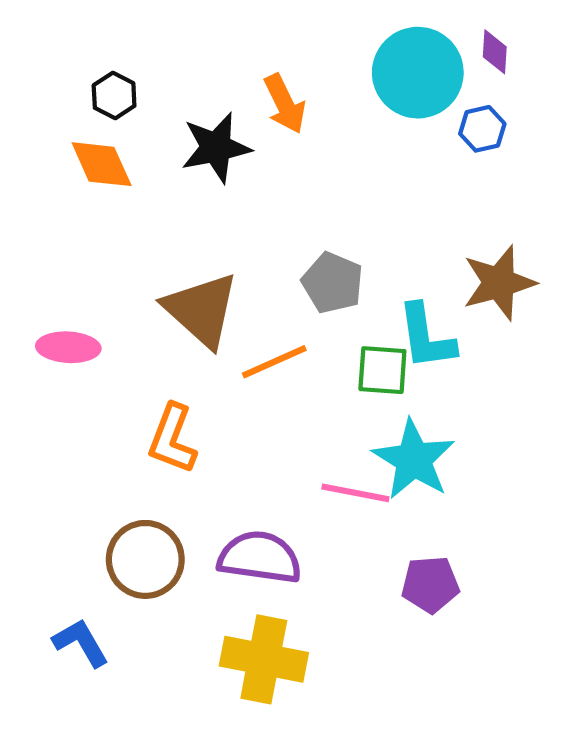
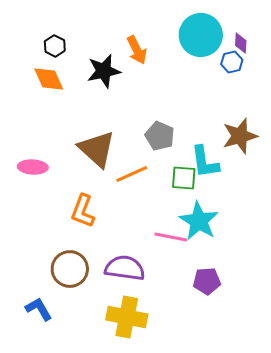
purple diamond: (495, 52) -> (241, 43), moved

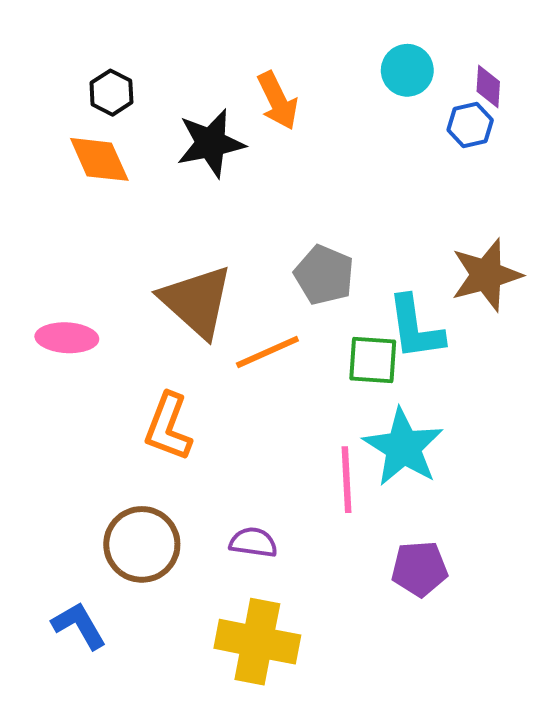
cyan circle: (201, 35) -> (407, 70), size x0.6
pink line: (171, 237) -> (346, 480), turned 76
purple semicircle: (125, 268) -> (253, 542), size x0.6

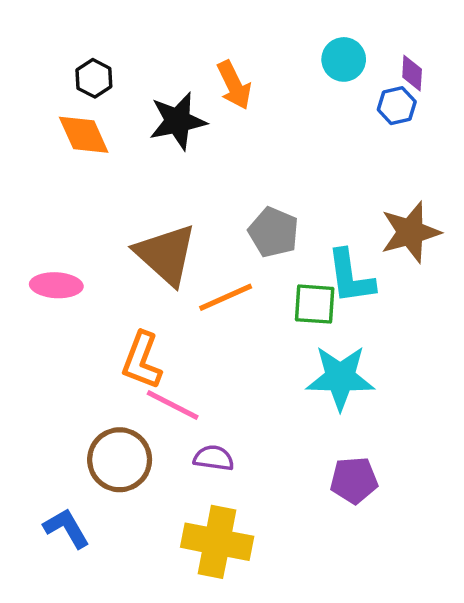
cyan star: (403, 447) -> (340, 378), turned -30
pink line: (346, 480) -> (173, 405), moved, turned -60

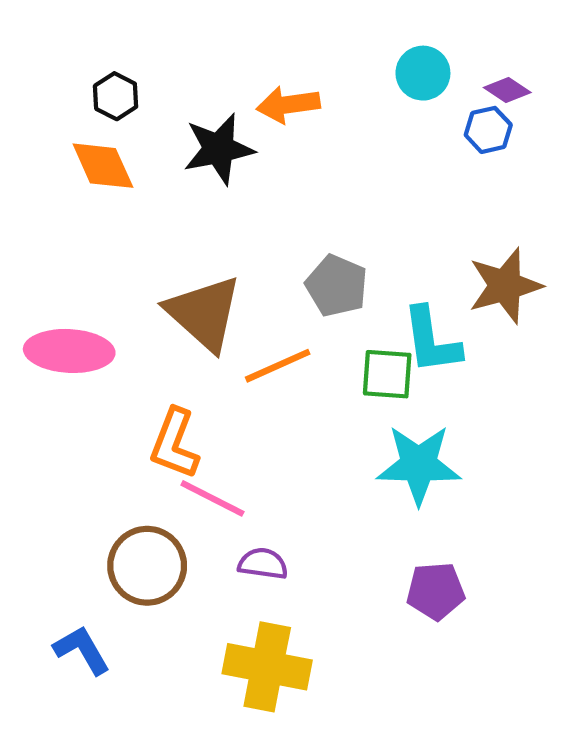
purple diamond: (412, 73) -> (507, 90), turned -60
orange arrow: (234, 85) -> (288, 105), turned 108
pink ellipse: (56, 285) -> (69, 351), size x1.4

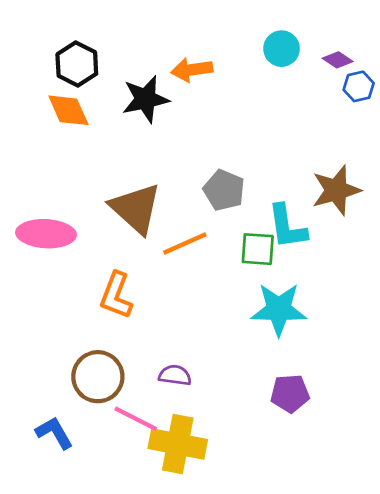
black hexagon: (116, 96) -> (77, 64), size x1.4
blue hexagon: (488, 130) -> (359, 86), moved
pink line: (212, 498) -> (136, 419), moved

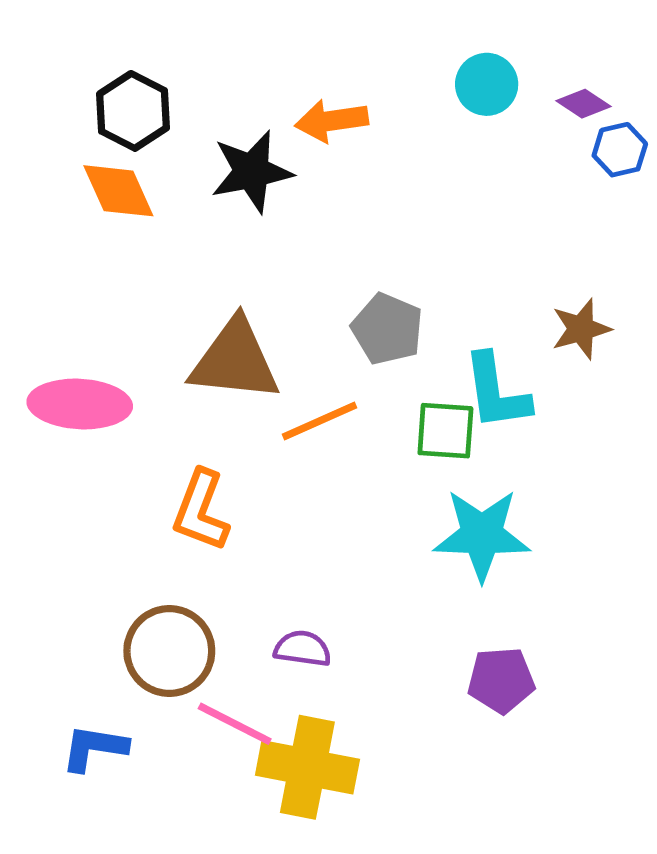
brown star: (336, 190) -> (581, 329), size x0.7
brown triangle: (136, 208) -> (235, 360), turned -36
blue L-shape: (54, 433) -> (94, 748), turned -51

